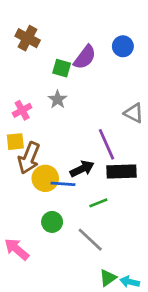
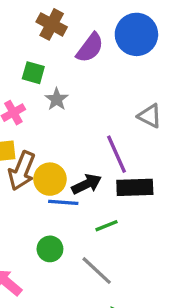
brown cross: (28, 38) -> (52, 24), moved
blue circle: (123, 46) -> (136, 34), size x1.6
green square: (62, 68) -> (33, 73), moved
yellow circle: (45, 178) -> (50, 179), moved

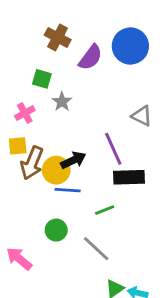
black arrow: (87, 184) -> (73, 160), moved

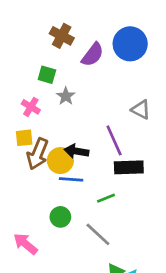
pink cross: (25, 113) -> (31, 107), turned -30
black arrow: (73, 160) -> (76, 151), turned -145

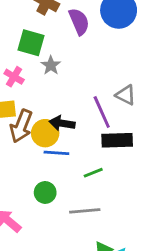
purple semicircle: (93, 55) -> (79, 22), turned -60
green square: (47, 75) -> (31, 43), size x1.4
gray triangle: (141, 110) -> (126, 95), moved
gray line: (98, 234) -> (85, 211), turned -48

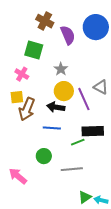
gray star: (51, 65) -> (61, 69), moved
yellow circle: (45, 133) -> (64, 91), moved
black rectangle: (117, 140) -> (93, 131), moved

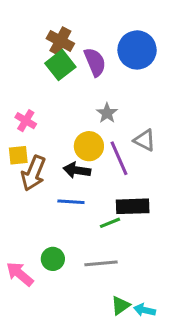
green square: (34, 50) -> (60, 65), moved, turned 36
gray star: (61, 69) -> (107, 113), moved
green circle: (44, 156) -> (53, 259), moved

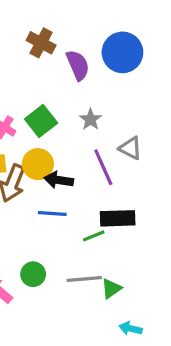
green square: (60, 65) -> (41, 121), moved
yellow circle: (89, 146) -> (38, 164), moved
green triangle: (120, 305) -> (111, 289), moved

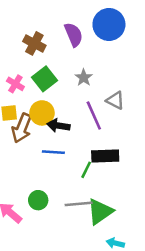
brown cross: (41, 43) -> (34, 43), moved
green line: (94, 236) -> (86, 170), turned -42
green triangle: (111, 289) -> (100, 212), size x1.6

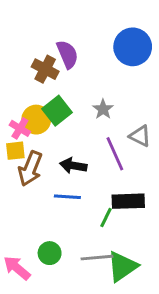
purple semicircle: (74, 35) -> (67, 54), moved
pink cross: (15, 84) -> (20, 128), moved
yellow circle: (42, 113) -> (36, 120), moved

